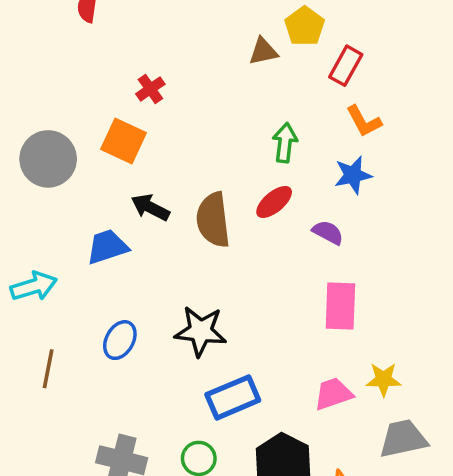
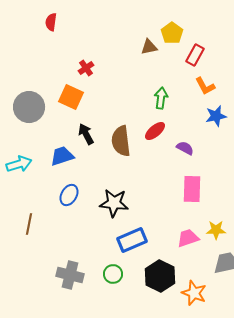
blue star: (353, 175) -> (216, 116), moved
black arrow: (150, 207) -> (86, 134), turned 35
cyan arrow: (34, 286) -> (19, 164), moved
blue ellipse: (120, 340) -> (69, 195), moved

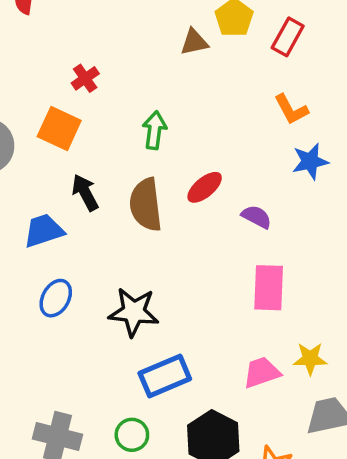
red rectangle: (195, 55) -> (288, 37), moved
green arrow: (161, 98) -> (154, 130), moved

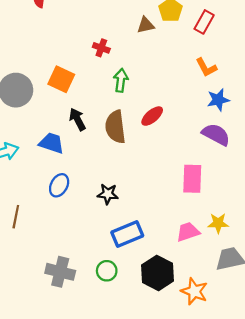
red cross: (85, 78) -> (101, 48), moved, turned -35
purple semicircle: (257, 217) -> (216, 134), moved, size x1.5
blue trapezoid: (44, 231) -> (52, 143), turned 36
black star: (134, 312) -> (108, 194), size x0.7

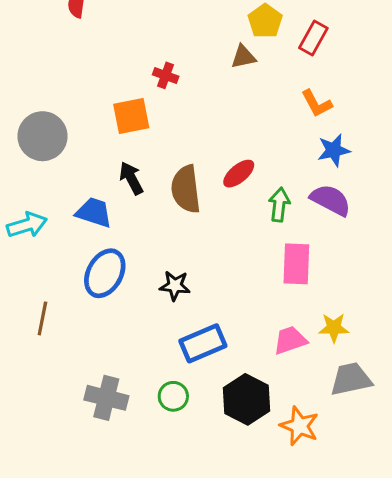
brown triangle: (146, 25) -> (243, 57), moved
orange square: (61, 79) -> (131, 116), moved, turned -36
green arrow: (121, 80) -> (279, 205), moved
blue ellipse: (59, 185) -> (105, 273), size x1.4

